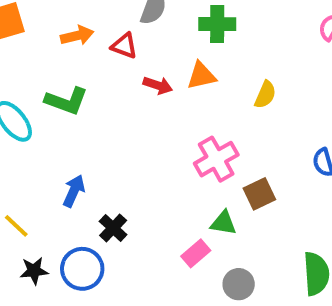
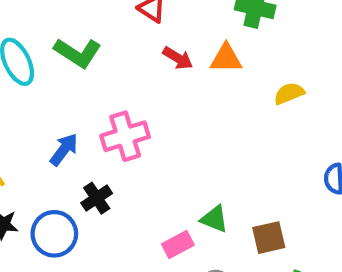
yellow semicircle: (265, 95) -> (289, 93), turned -148
pink cross: (216, 159) -> (125, 136), moved
brown square: (259, 194) -> (269, 238), moved

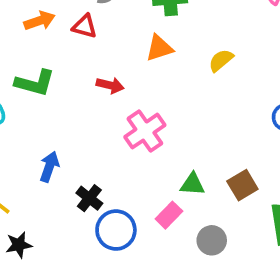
red arrow: (178, 58) -> (110, 85), moved
pink cross: (125, 136) -> (145, 131), moved
blue circle: (54, 234) -> (116, 230), moved

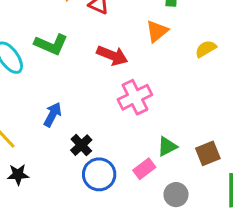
orange triangle: (159, 48) -> (157, 31), turned -30
red arrow: (110, 85) -> (112, 56), size x1.4
green triangle: (192, 184) -> (167, 146), turned -40

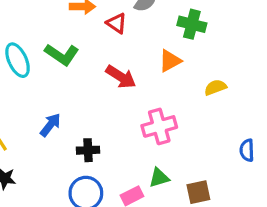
pink cross: (135, 97) -> (159, 126), moved
black cross: (81, 145) -> (88, 150), moved, turned 30

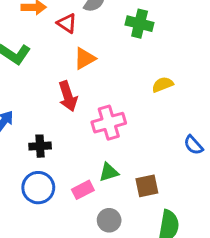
orange triangle: (170, 61) -> (85, 59), moved
red arrow: (121, 77) -> (68, 96), moved, turned 40
blue semicircle: (247, 150) -> (193, 145), turned -40

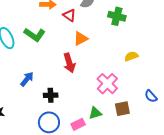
pink cross: (109, 123) -> (107, 84), moved, turned -30
brown square: (147, 186) -> (122, 109), moved

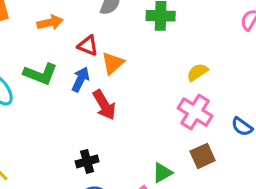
red triangle: (69, 15) -> (88, 46), moved
blue arrow: (27, 79) -> (80, 79), moved
pink cross: (107, 84) -> (195, 112), moved

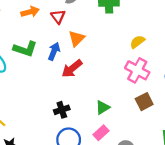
red triangle: (88, 46) -> (58, 17), moved, turned 35
red arrow: (104, 105) -> (72, 69), turned 85
green triangle: (162, 173) -> (103, 107), moved

